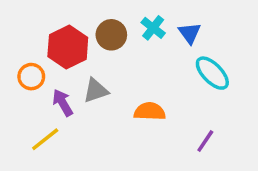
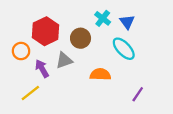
brown circle: (111, 35) -> (81, 38), moved
cyan ellipse: (212, 73) -> (124, 49), moved

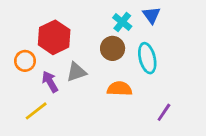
blue triangle: (127, 22) -> (151, 15), moved
brown circle: (81, 38) -> (113, 48), moved
cyan ellipse: (124, 49) -> (147, 58), turned 30

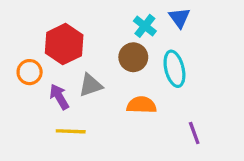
yellow line: (36, 111) -> (71, 131), moved, turned 40
purple line: (164, 112) -> (194, 133), turned -54

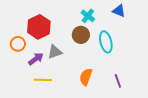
blue triangle: (179, 18) -> (119, 11), moved, turned -32
purple arrow: (59, 97) -> (36, 59), turned 84
orange semicircle: (142, 105) -> (86, 77), moved, turned -72

